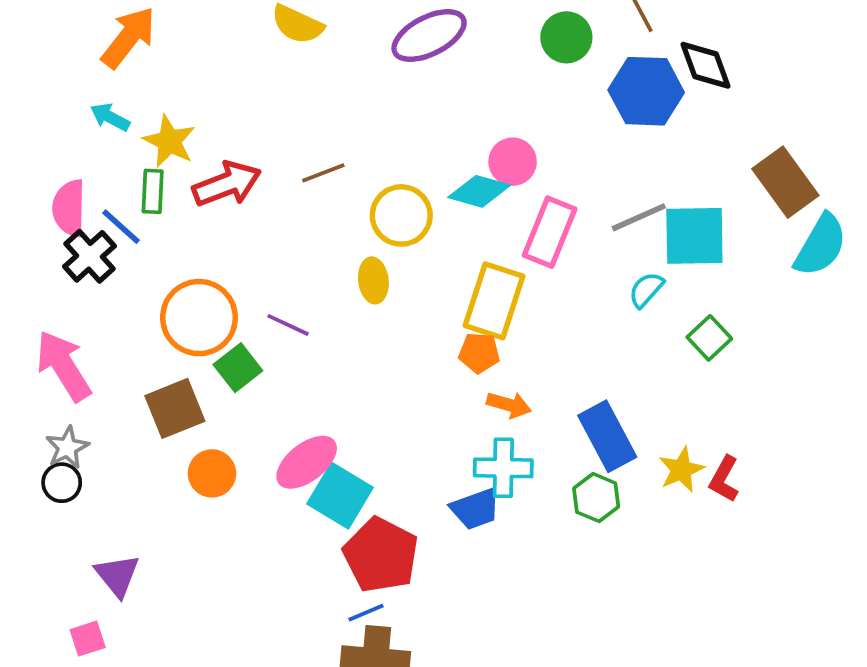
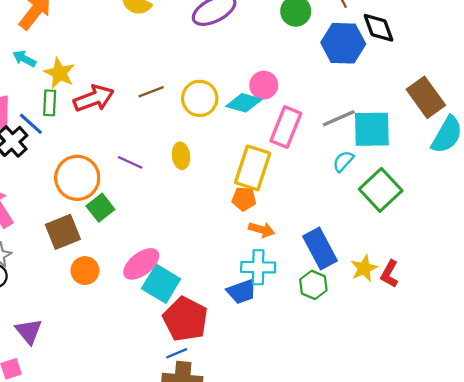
yellow circle: (401, 215) -> (200, 98), moved
purple line: (288, 325) -> (130, 162), moved
green square: (709, 338) -> (381, 190), size x1.6

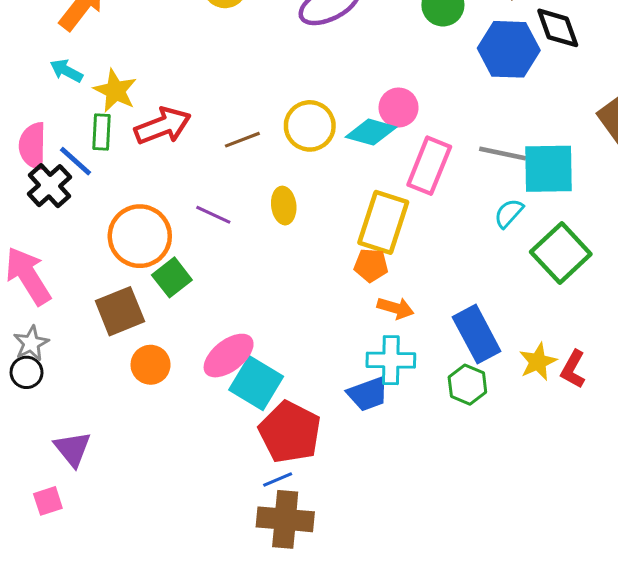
brown line: (151, 92) -> (242, 140), moved
gray line: (339, 118) -> (503, 153), turned 36

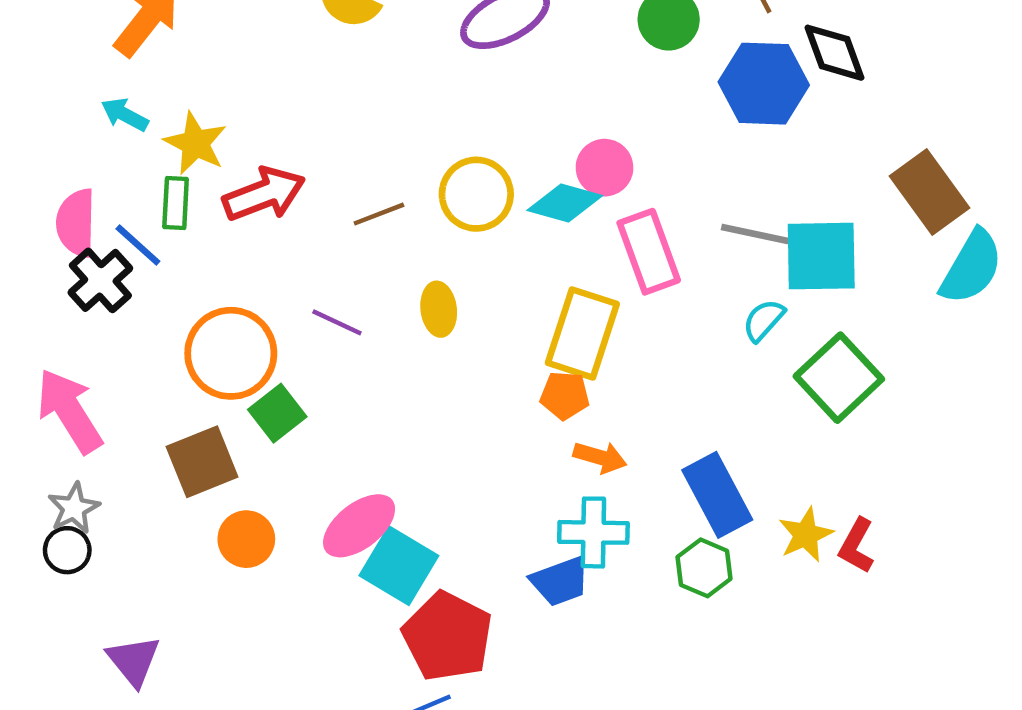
pink rectangle: (429, 166) -> (649, 252), turned -42

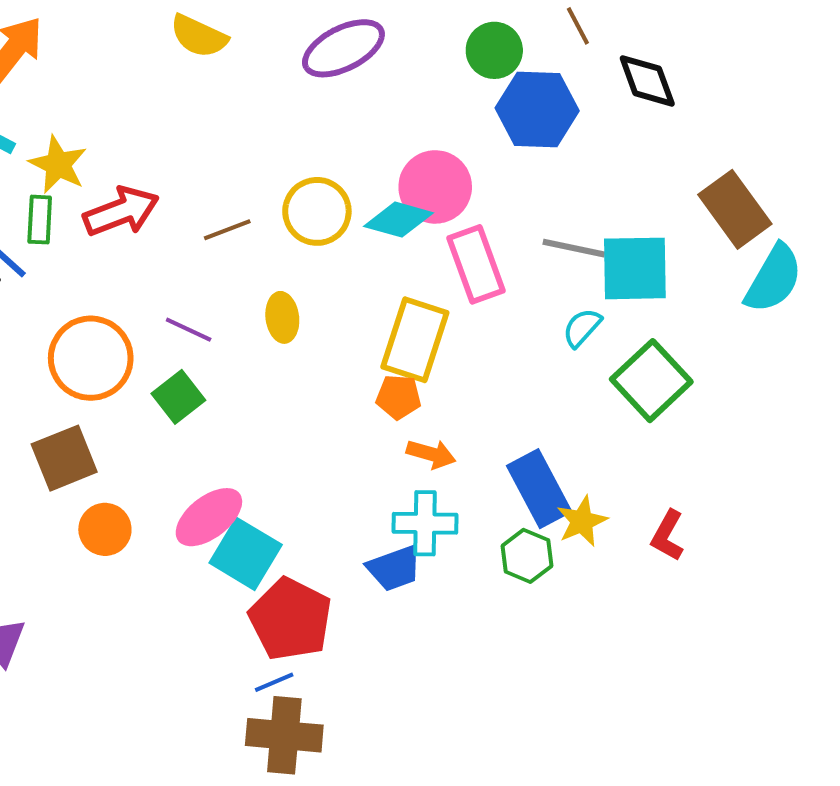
blue hexagon: (764, 84) -> (537, 109), moved
pink circle: (605, 168) -> (435, 187), size x1.4
green square: (277, 413) -> (178, 397), moved
yellow star: (806, 535) -> (582, 521), moved

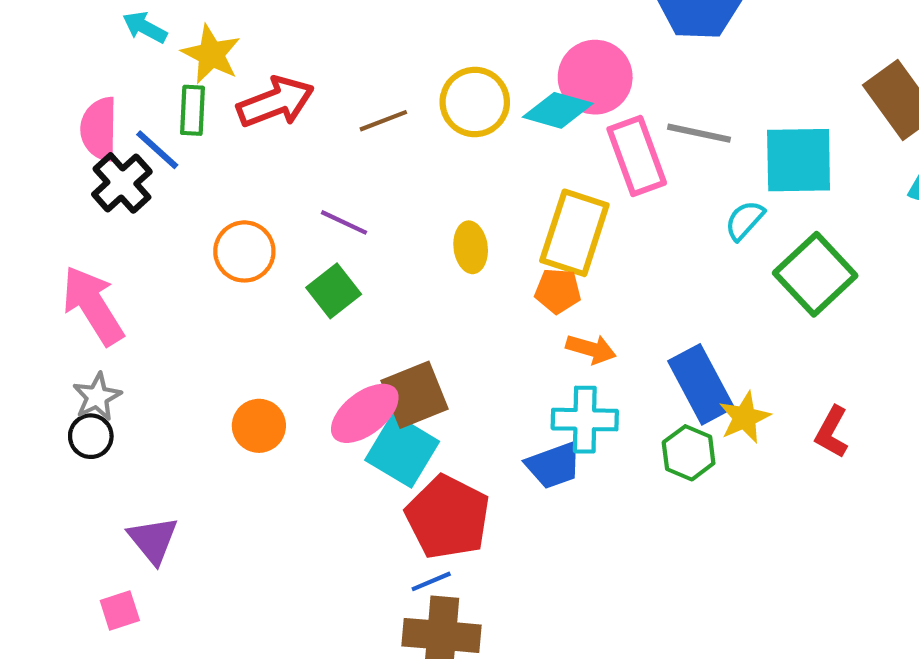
gray line: (574, 248) -> (699, 133), moved
yellow ellipse: (282, 317) -> (471, 247), moved
orange circle: (91, 358) -> (244, 251), size x0.7
brown square: (64, 458) -> (415, 395), moved

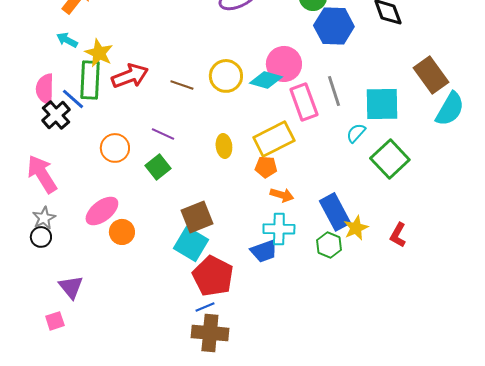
green rectangle: (192, 110) -> (90, 80), size x1.6
brown line: (383, 121) -> (182, 85), turned 40
gray line: (699, 133) -> (334, 91), turned 60
yellow rectangle: (574, 233) -> (274, 139), turned 45
pink ellipse: (365, 413) -> (102, 211), moved

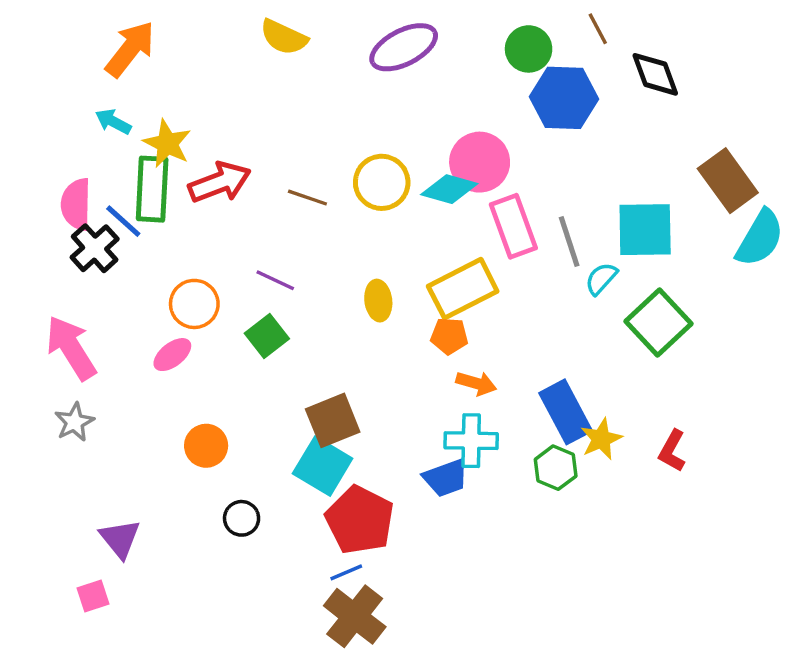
gray line: (334, 91) -> (569, 241), moved
pink ellipse: (102, 211) -> (172, 355), moved, size x0.7
black circle: (41, 237) -> (242, 518), moved
brown cross: (210, 333) -> (355, 616), turned 33

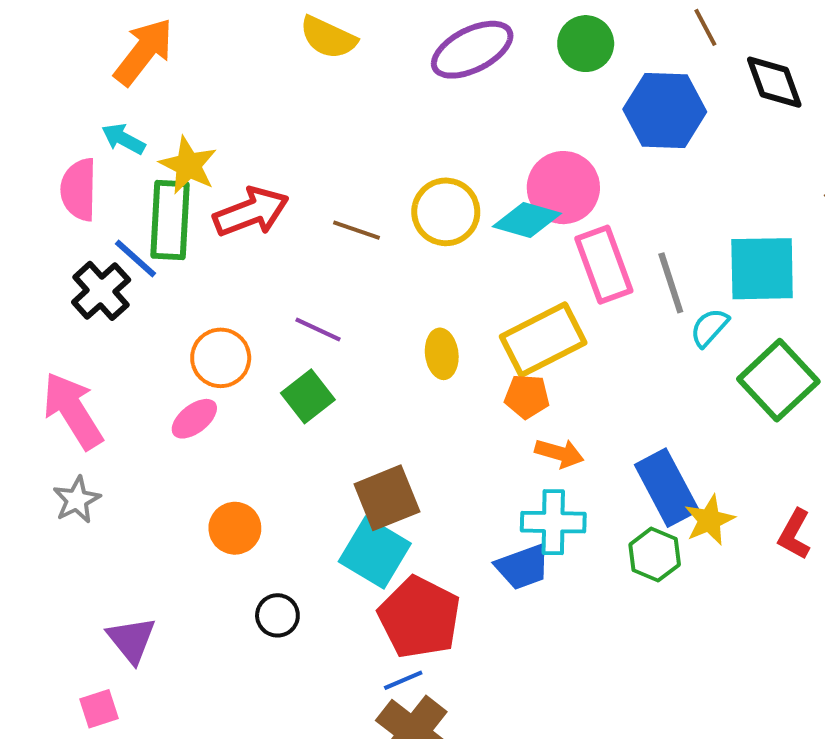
green circle: (529, 49) -> (586, 44), moved
pink semicircle: (76, 204) -> (79, 190), moved

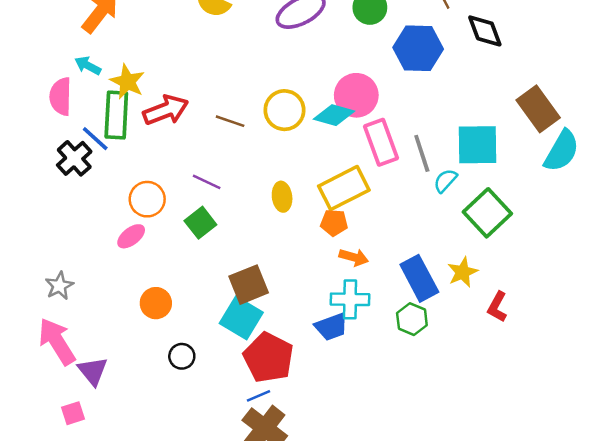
pink arrow: (73, 411) -> (57, 341), moved
yellow star: (709, 520) -> (463, 272), moved

